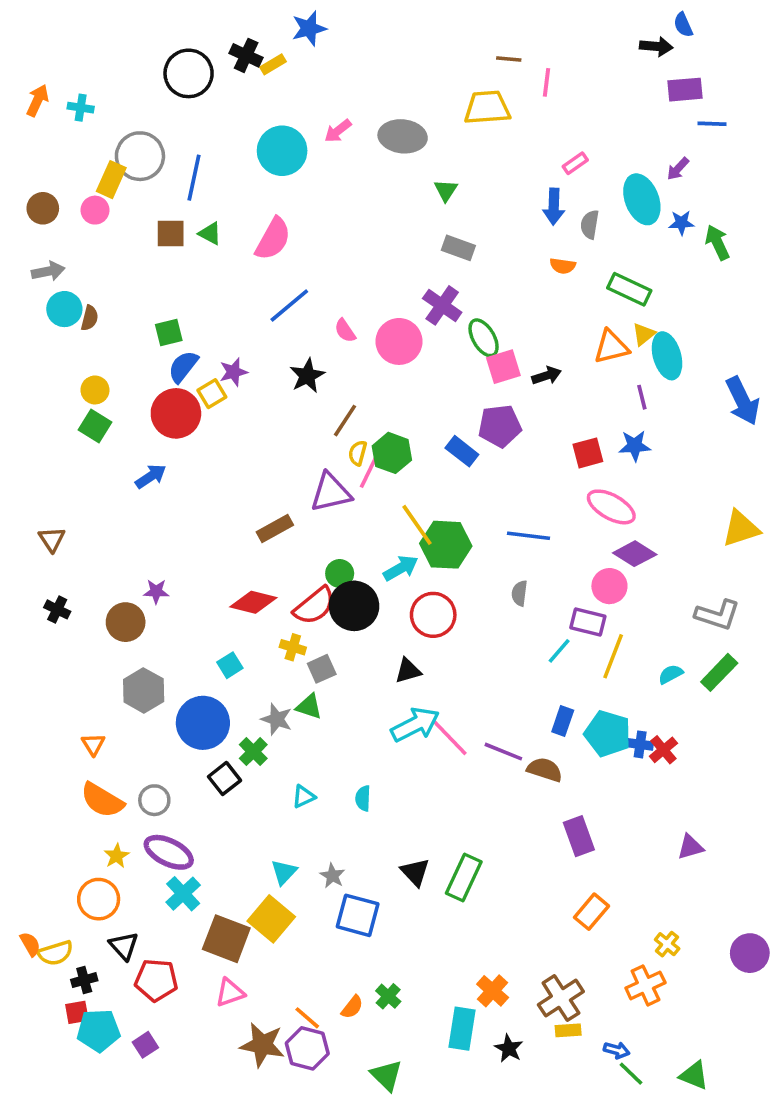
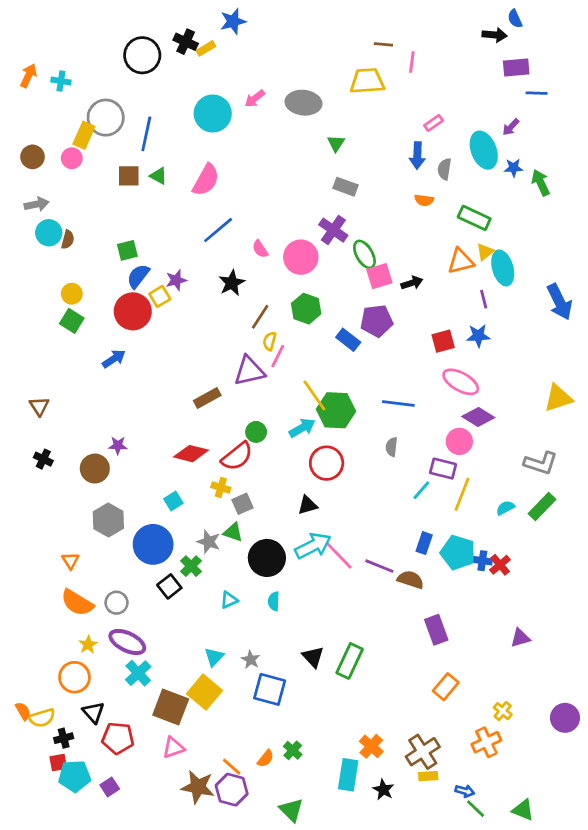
green hexagon: (392, 453) -> (306, 309), moved
black circle: (354, 606) -> (267, 558), moved

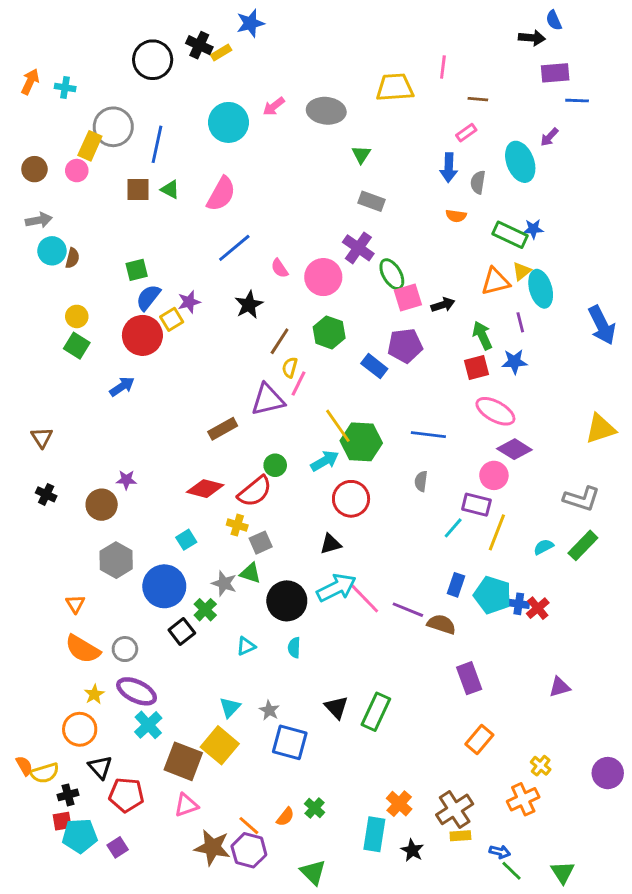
brown line: (383, 44) -> (478, 99), moved
blue star: (514, 168) -> (533, 229), moved
green arrow: (541, 183) -> (482, 335), moved
green triangle: (523, 810) -> (563, 872), turned 35

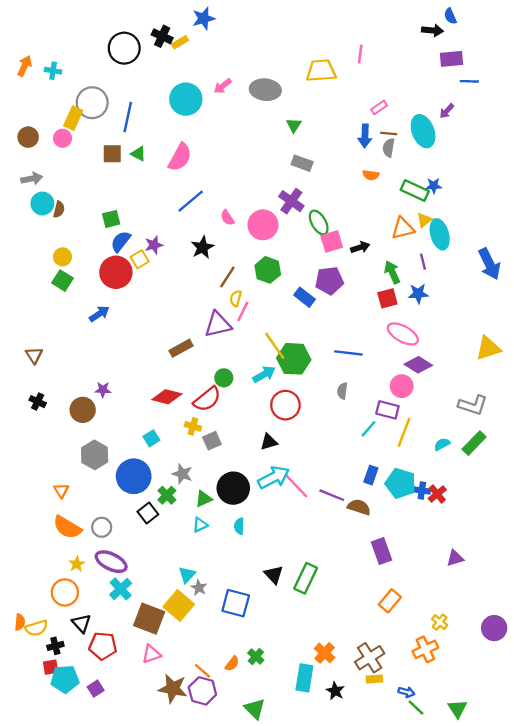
brown line: (478, 99) -> (389, 134), moved
green triangle: (250, 573) -> (204, 499), moved, turned -42
gray star: (269, 710) -> (199, 588), moved
orange semicircle: (24, 766) -> (20, 622), turned 35

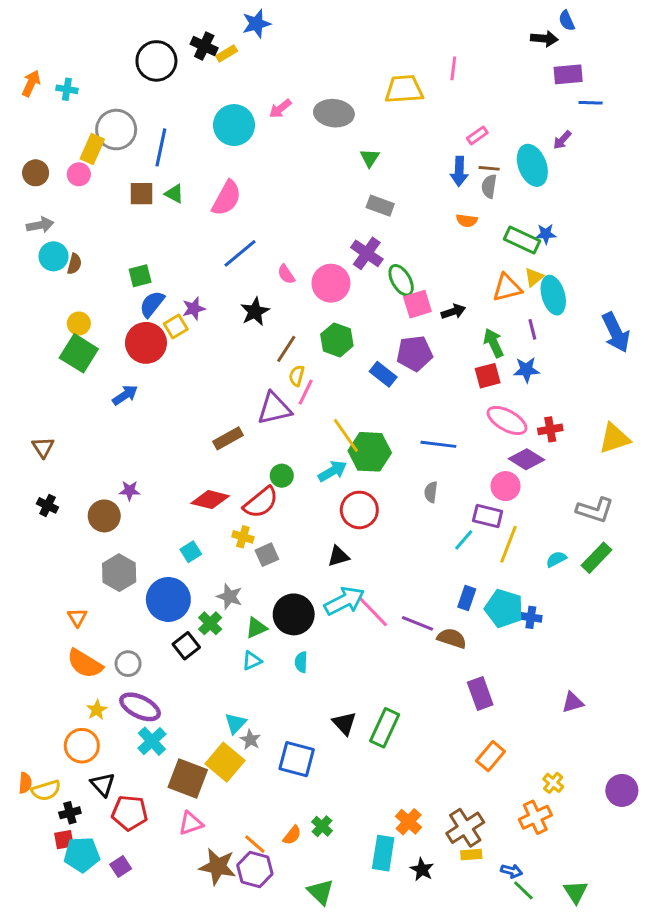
green square: (63, 281) -> (79, 353), size x1.4
red cross: (437, 494) -> (550, 429), moved, turned 30

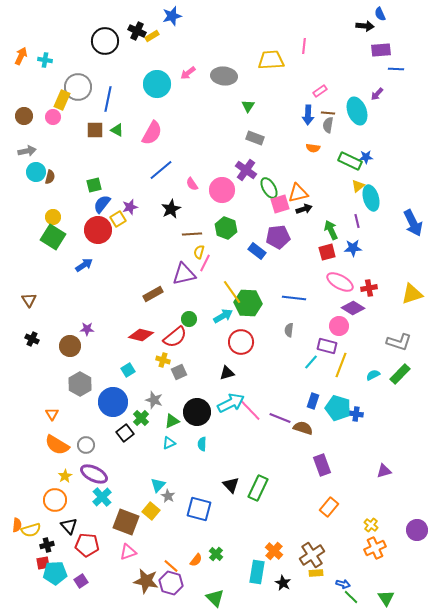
orange triangle: (507, 288) -> (298, 193), moved
brown line: (286, 349) -> (192, 234), turned 54
yellow square: (225, 762) -> (151, 511), size x0.7
orange cross: (535, 817) -> (375, 548), moved

